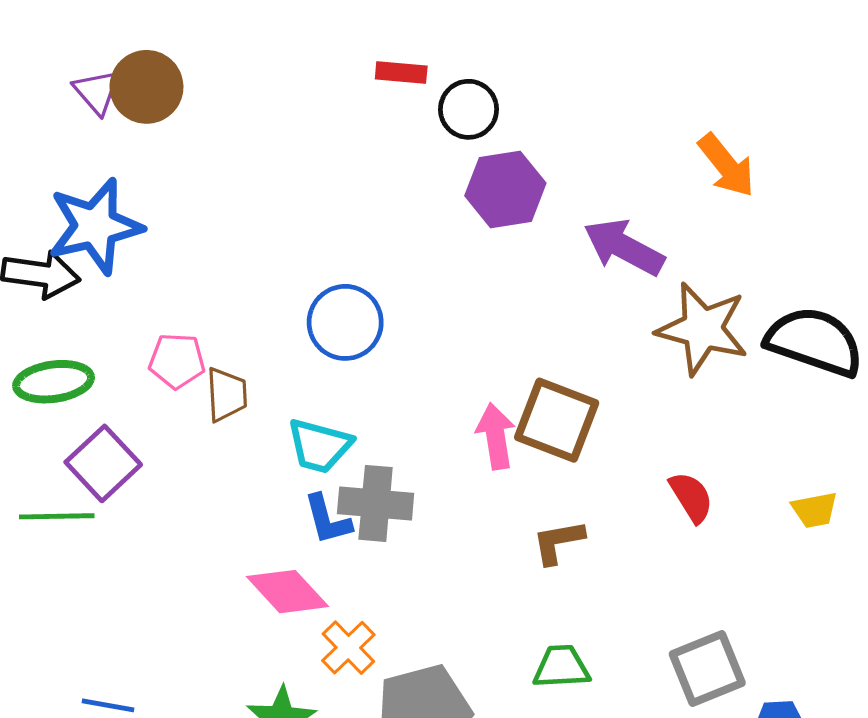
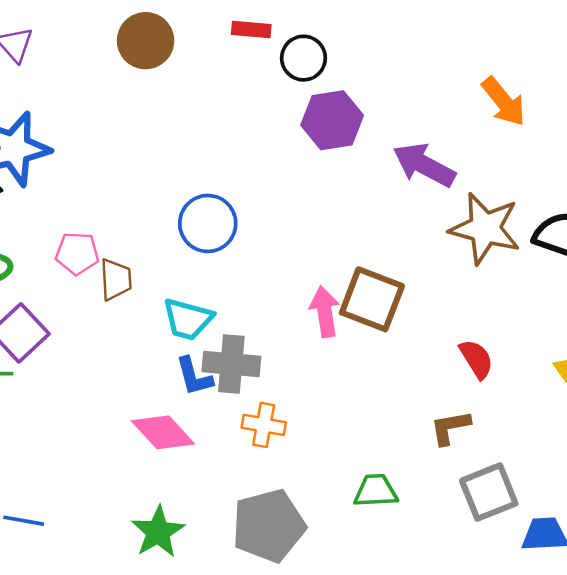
brown circle: (146, 87) -> (146, 41), moved
brown L-shape: (558, 542) -> (450, 427), moved
orange cross: (348, 648) -> (264, 425), moved, turned -36

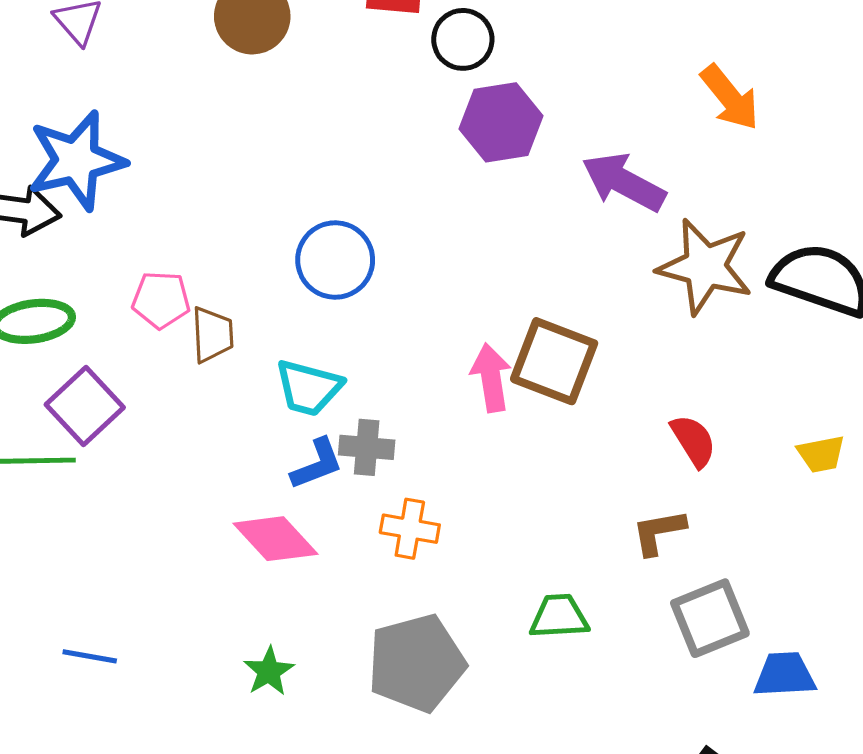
gray cross: (231, 364) -> (367, 447), size x0.7
blue L-shape: (194, 376) -> (317, 464), turned -96
green star: (158, 532) -> (269, 671), size x0.7

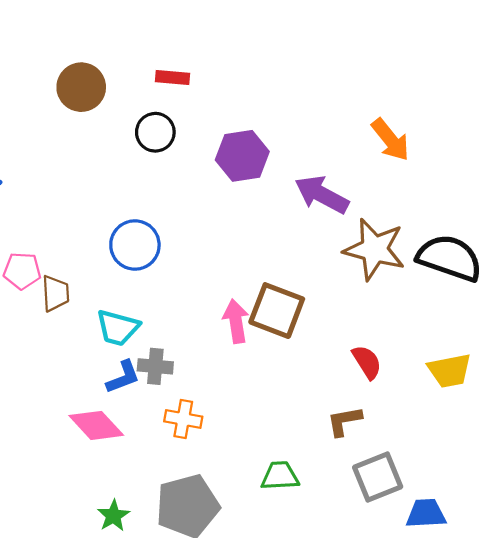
black circle: (463, 39) -> (155, 132), moved
yellow trapezoid: (821, 454) -> (450, 371), size x1.4
green star: (269, 671) -> (113, 516), moved

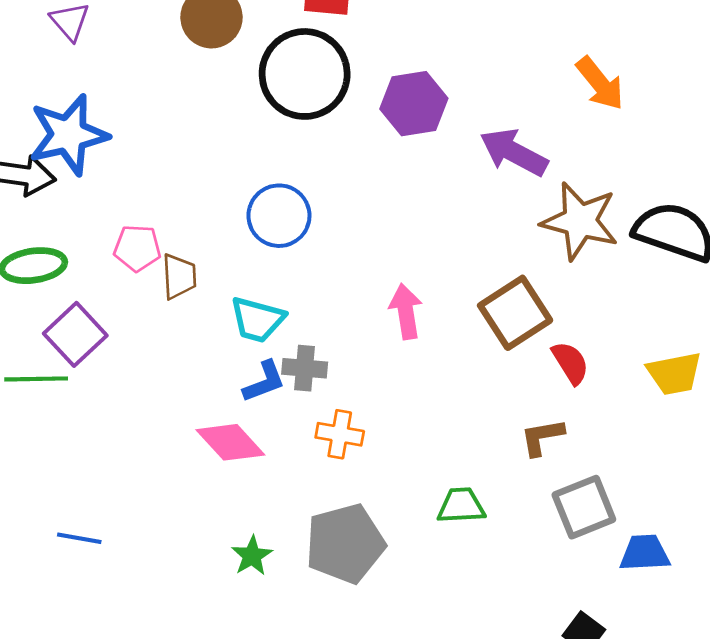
black circle: (155, 132) -> (305, 74), size x1.8
brown square: (277, 311) -> (515, 313), moved, turned 36

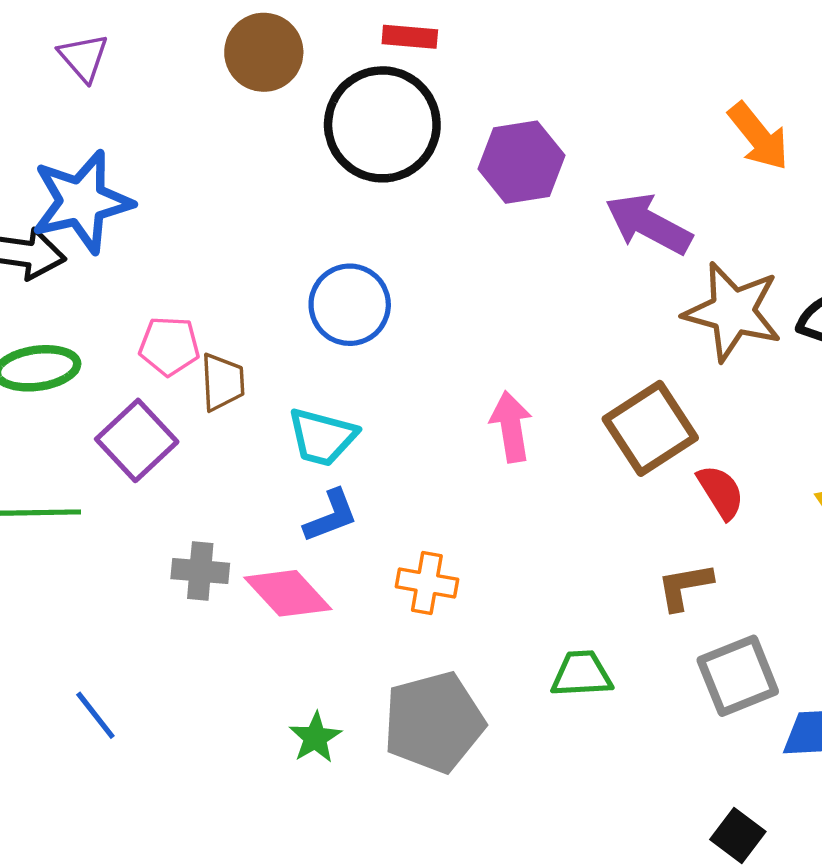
purple square: (75, 334) -> (137, 440), moved
gray cross: (305, 368) -> (200, 571), moved
blue line: (79, 538) -> (95, 715), turned 42

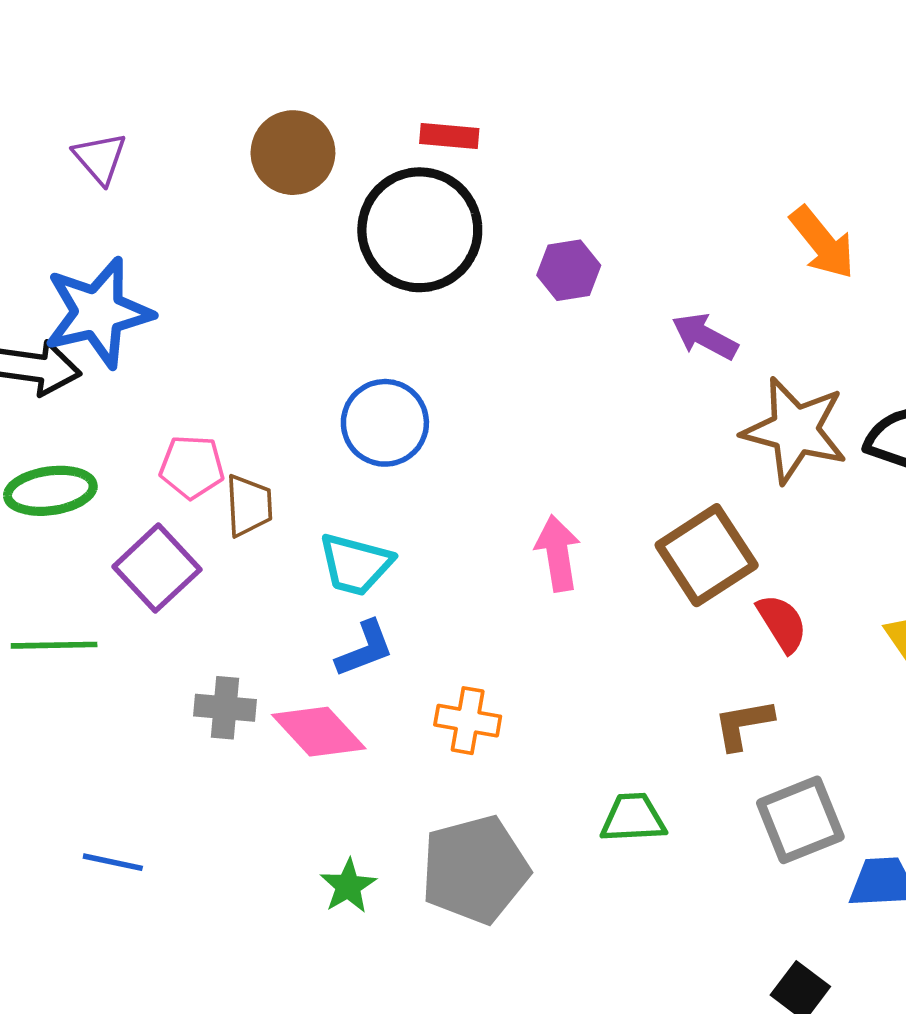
purple hexagon: (521, 162) -> (569, 270), size x0.7
purple arrow: (649, 224) -> (705, 336), size x0.7
blue line: (95, 715) -> (113, 862), turned -40

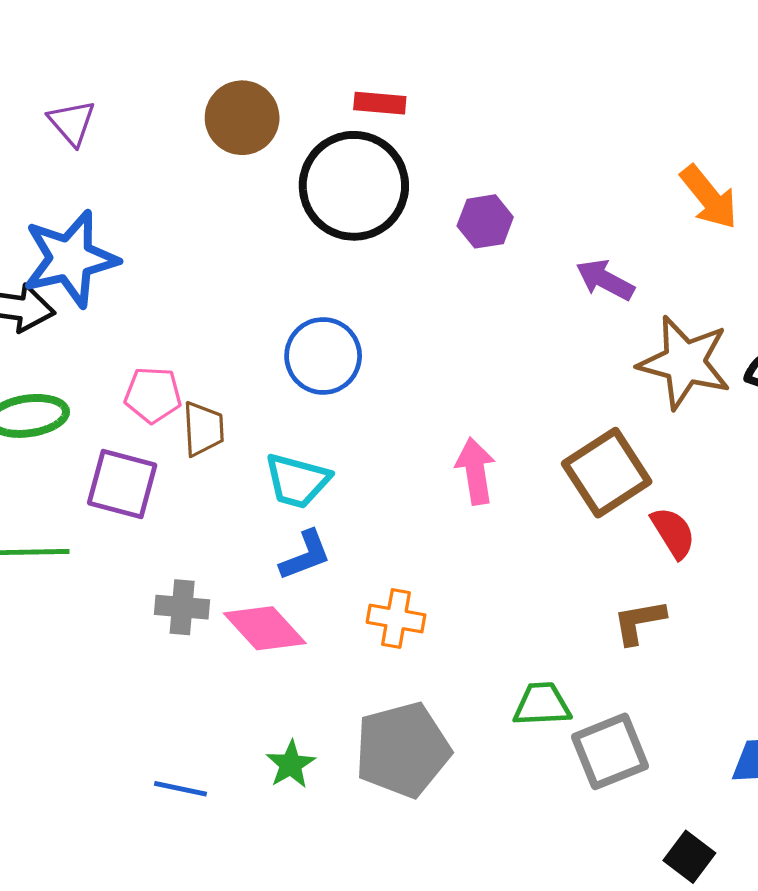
purple square: (157, 568) -> (122, 484), turned -32
gray square: (800, 820) -> (610, 751), moved
blue line: (113, 862) -> (180, 789), moved

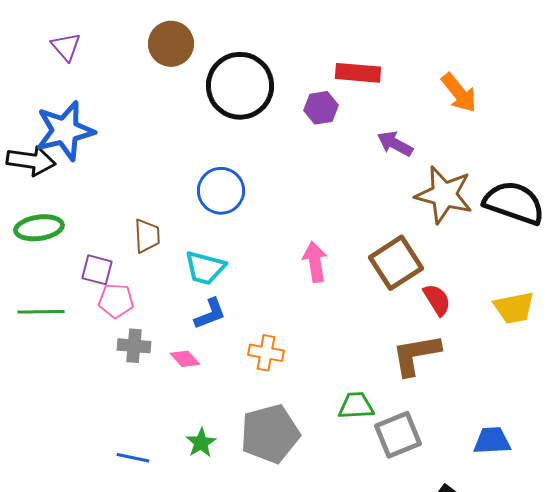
red rectangle: (380, 103) -> (358, 73), moved, size x1.4
pink pentagon: (153, 395) -> (116, 301), moved
purple square: (122, 484) -> (97, 270), size x0.7
brown L-shape: (639, 622) -> (416, 355), size x1.5
pink diamond: (265, 628) -> (185, 359), size x0.6

